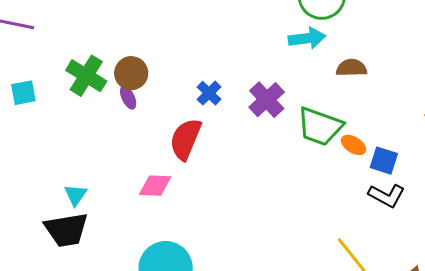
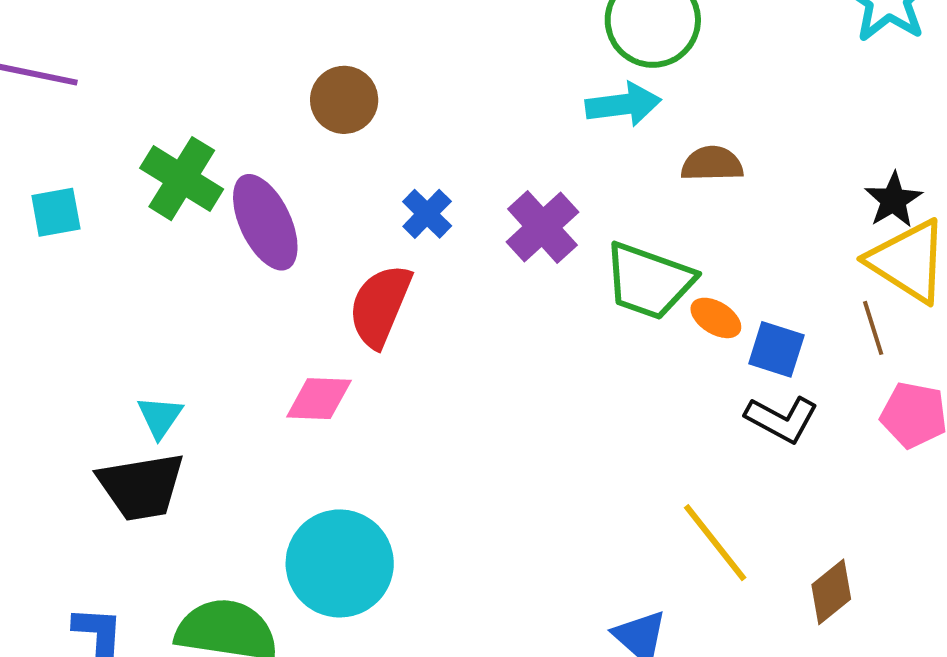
brown circle: (131, 73) -> (344, 100), moved
purple ellipse: (128, 97) -> (265, 222), size x2.0

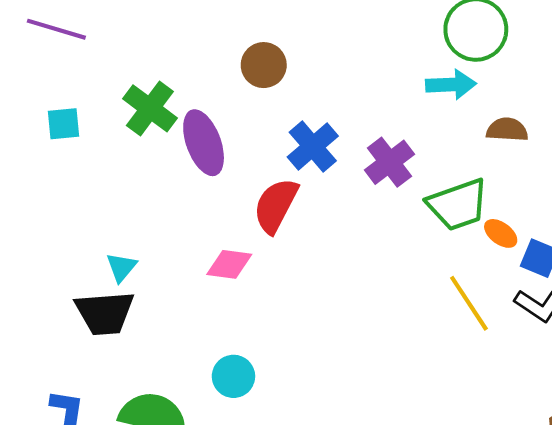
blue cross: (427, 214) -> (313, 147), size x1.5
green trapezoid: (649, 281) -> (458, 205), turned -44
yellow line: (715, 543) -> (469, 303), moved
cyan circle: (340, 563) -> (233, 376), size x0.6

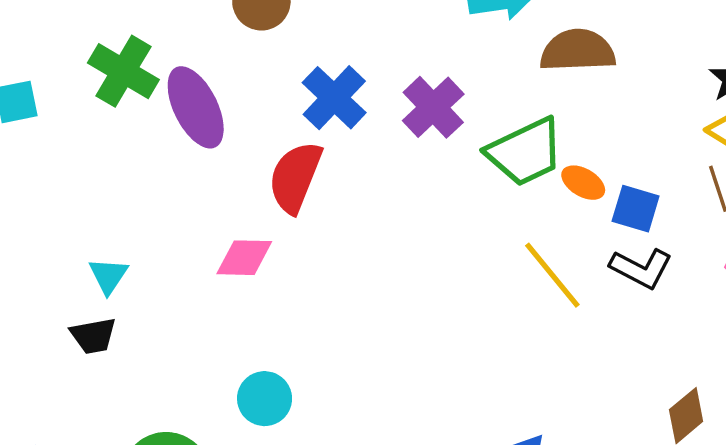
brown semicircle: (507, 130) -> (578, 51), size x1.4
black trapezoid: (105, 313) -> (93, 336), size x0.6

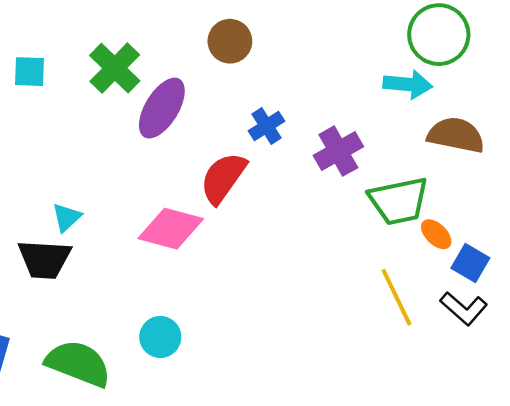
blue cross: (334, 98) -> (267, 126), size x0.7
purple ellipse: (196, 107) -> (162, 108), turned 44
pink diamond: (244, 258) -> (171, 229), size x1.4
black trapezoid: (93, 336) -> (44, 259), size x1.5

